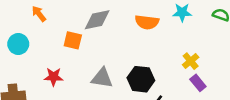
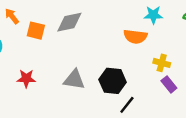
orange semicircle: (147, 22) -> (135, 37), moved
orange square: (73, 40) -> (36, 31), moved
yellow cross: (191, 61) -> (162, 63), turned -35

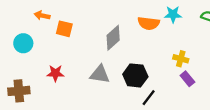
orange arrow: (12, 16) -> (42, 16), turned -40
gray diamond: (69, 22) -> (113, 38), moved, turned -30
orange semicircle: (135, 37) -> (149, 23), moved

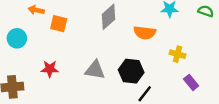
orange semicircle: (149, 23) -> (145, 33), moved
gray diamond: (113, 38) -> (109, 17), moved
purple rectangle: (187, 79) -> (191, 82), moved

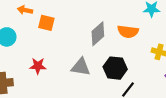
gray diamond: (109, 17) -> (98, 34), moved

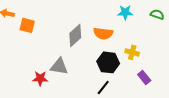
red star: (38, 66) -> (40, 78), moved
black hexagon: (115, 68) -> (108, 62), moved

